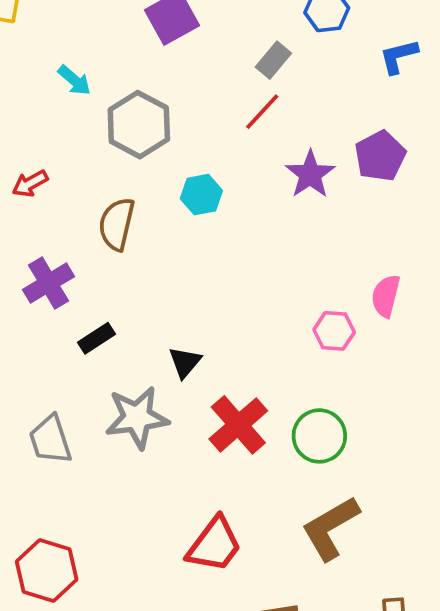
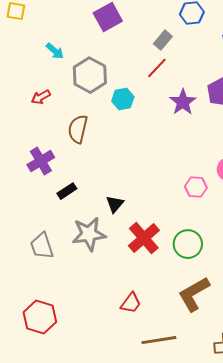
red arrow: (30, 184) -> (41, 97), moved
cyan hexagon: (201, 195) -> (123, 99), moved
red trapezoid: (214, 545) -> (131, 303), size x0.7

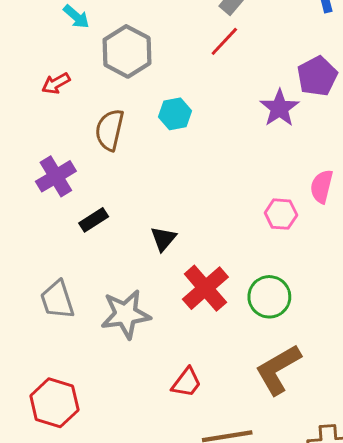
cyan hexagon: (123, 99) -> (175, 114), moved
purple star: (183, 102) -> (279, 108), moved
gray star: (89, 234) -> (126, 314), moved

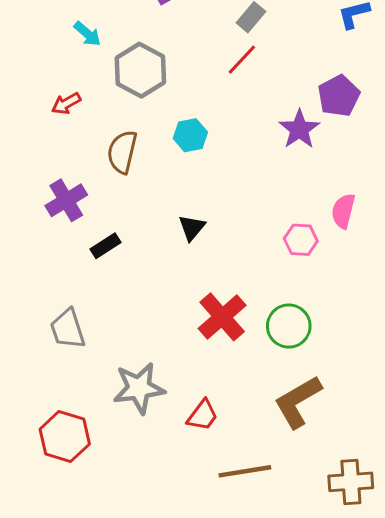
black triangle: (163, 239) -> (192, 228), moved
gray star: (126, 314) -> (139, 388), moved

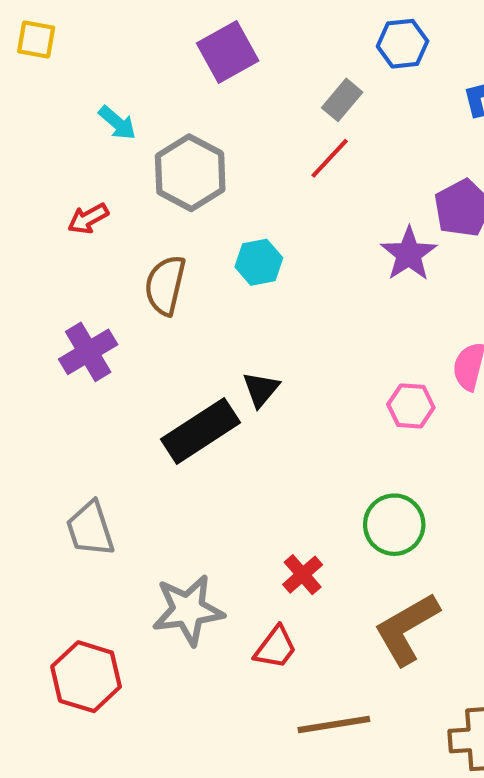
black rectangle: (106, 246) -> (201, 431), moved, size x1.8
red cross: (222, 317) -> (303, 575), moved, size x0.6

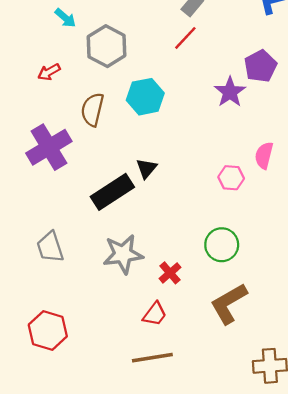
cyan hexagon: (259, 262) -> (145, 97), size x1.4
purple cross: (88, 352) -> (49, 147), size x1.4
gray star: (188, 610) -> (123, 254), moved
brown line: (334, 725) -> (152, 358), moved

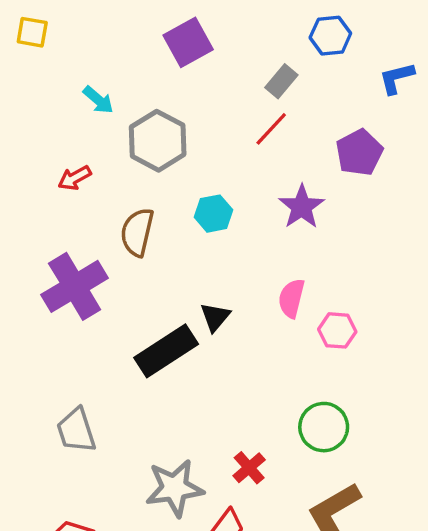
purple pentagon: (260, 66) -> (359, 153), moved
purple star: (230, 92) -> (302, 207), moved
cyan hexagon: (145, 97) -> (214, 214), size x0.7
pink semicircle: (264, 155) -> (291, 298), moved
gray star: (123, 254) -> (175, 488), moved

